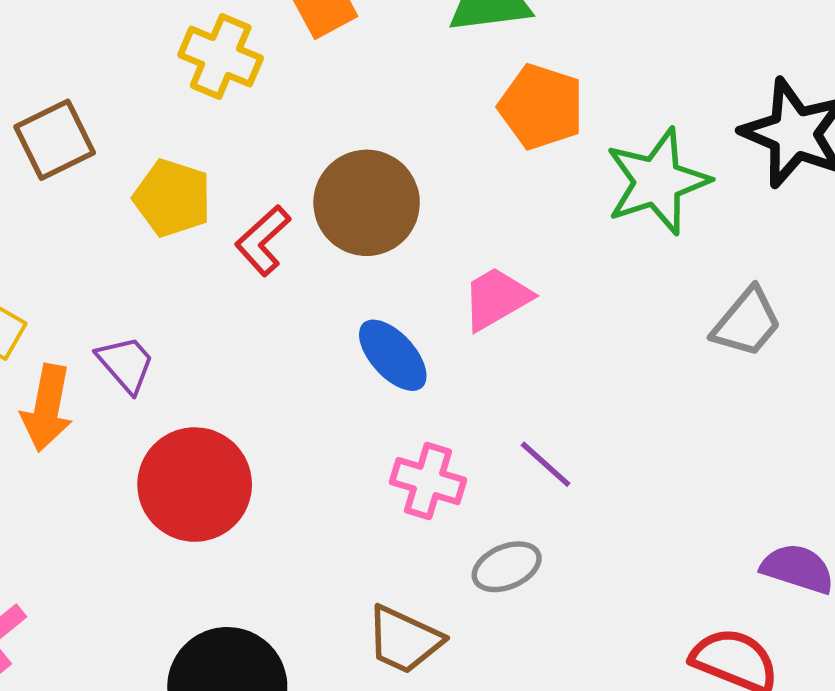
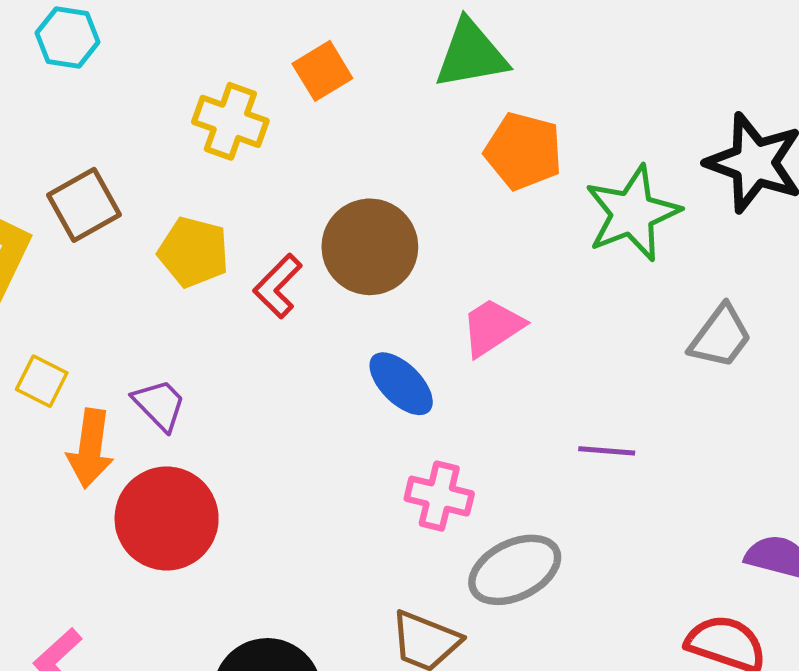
purple line: (546, 464) -> (607, 451), moved, turned -34
red circle: (195, 485) -> (167, 518), moved
gray ellipse: (507, 567) -> (515, 570), size x1.5

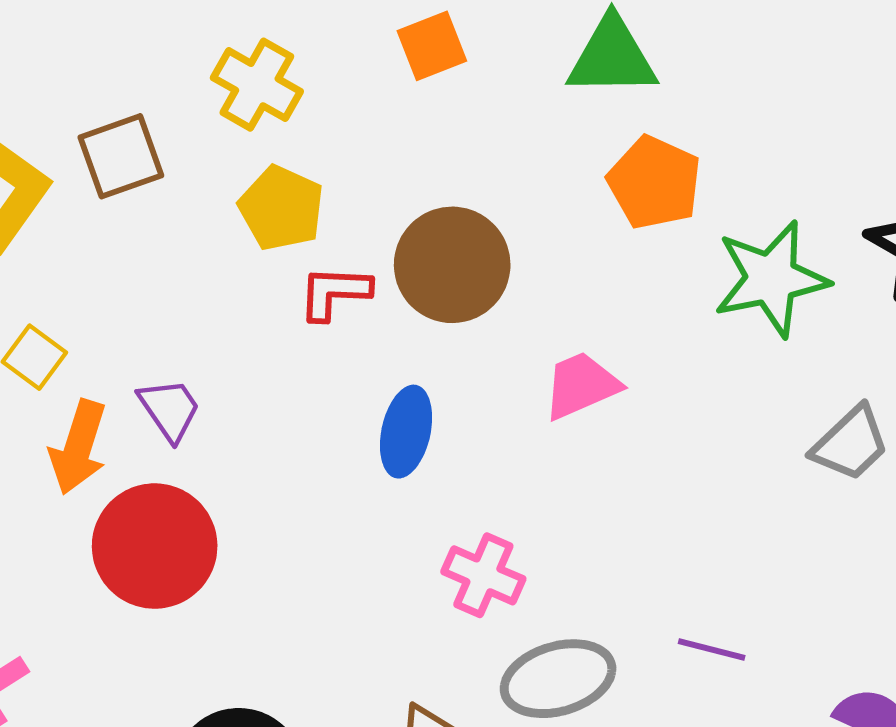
yellow cross: (230, 121) -> (257, 85), moved
yellow pentagon: (193, 252) -> (281, 208), moved
red L-shape: (278, 286) -> (334, 293), turned 38
blue ellipse: (401, 384) -> (406, 432), moved, turned 48
purple line: (607, 451) -> (712, 650), moved

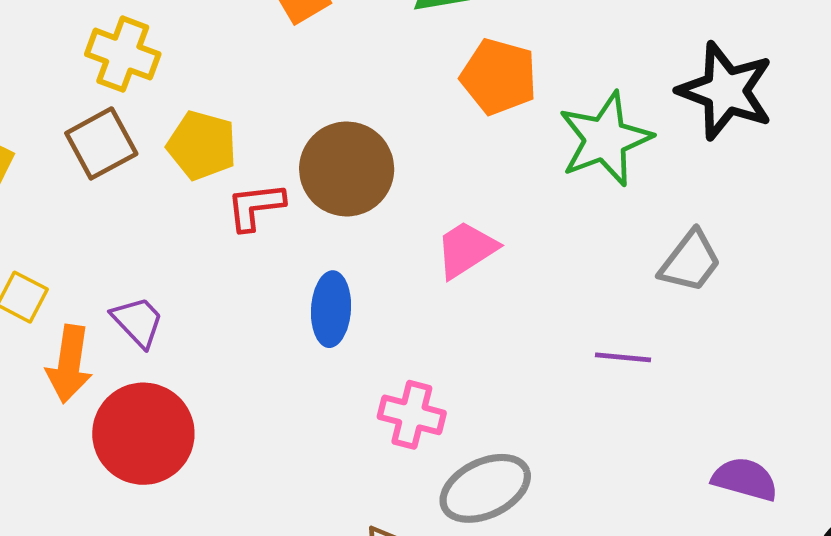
yellow cross: (257, 85) -> (123, 54), moved
brown square: (121, 156) -> (101, 143), moved
purple line: (712, 650) -> (623, 357), moved

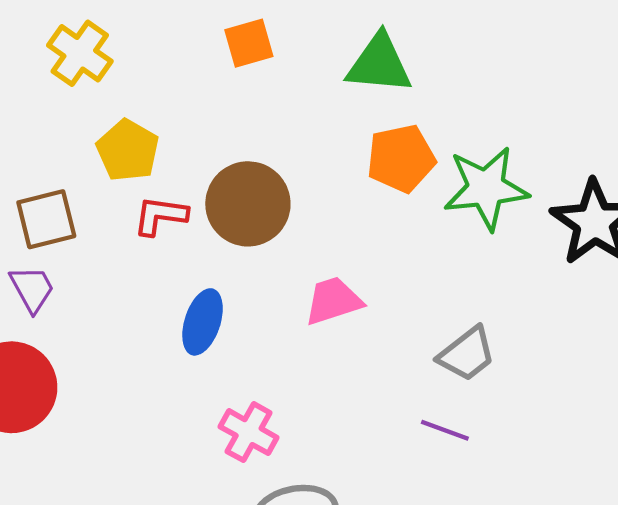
orange pentagon: (499, 77) -> (401, 158), turned 30
green star: (605, 139) -> (486, 188), moved
brown square: (101, 143) -> (46, 219), moved
gray trapezoid: (690, 261) -> (467, 354), moved

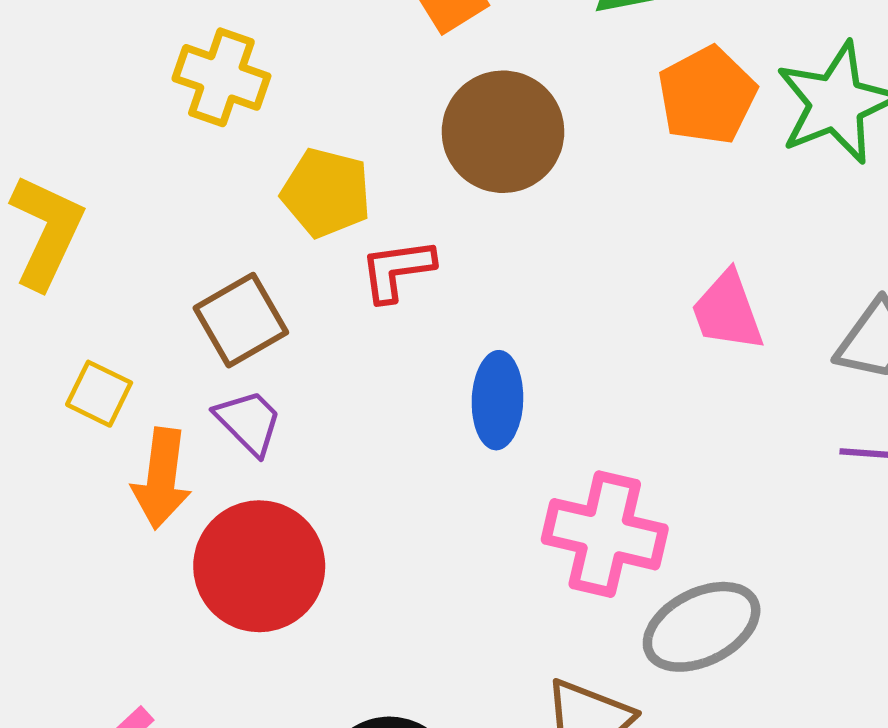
brown circle: (248, 204) -> (503, 132), moved
pink trapezoid: (333, 301) -> (727, 311), moved, turned -76
pink cross: (249, 432) -> (605, 534), size x1.4

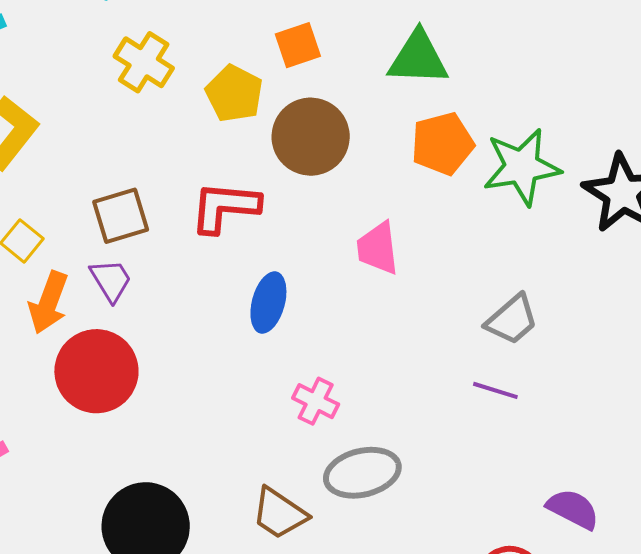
yellow pentagon: (326, 193) -> (234, 94), moved
red L-shape: (397, 270) -> (225, 207), size x1.4
pink trapezoid: (727, 311) -> (378, 248), moved
pink cross: (605, 534) -> (316, 401), size x0.6

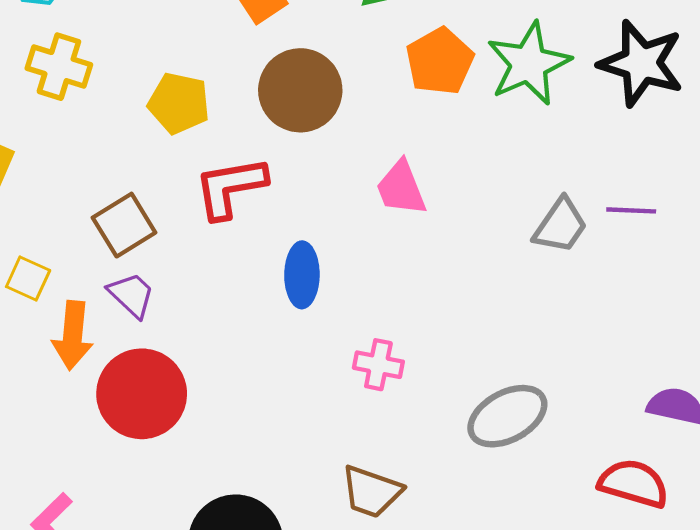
yellow cross: (144, 62) -> (59, 67), moved
yellow pentagon: (234, 94) -> (179, 103), moved
purple line: (495, 390) -> (631, 210), moved
gray ellipse: (362, 473) -> (507, 416), moved

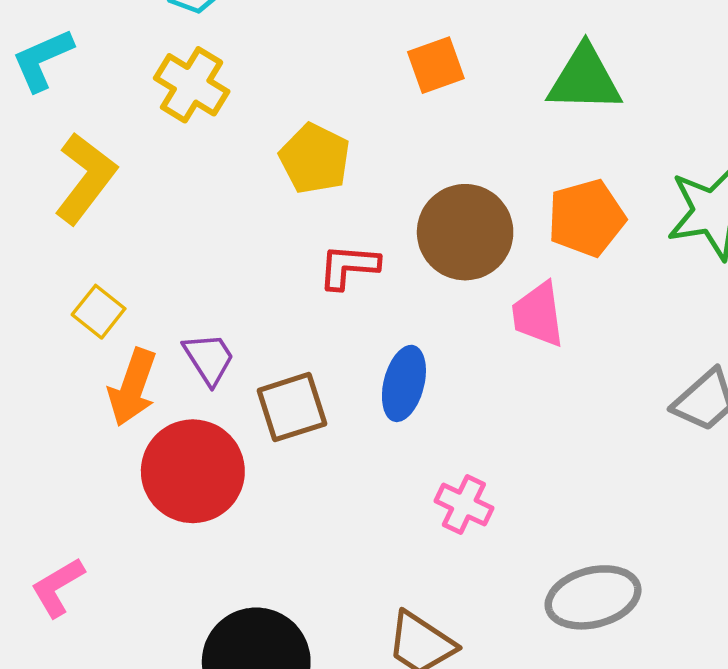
orange pentagon: (440, 61) -> (586, 218), moved
brown circle: (300, 90) -> (465, 232), moved
red L-shape: (230, 187) -> (349, 267), size x0.7
brown square: (124, 225) -> (292, 407), moved

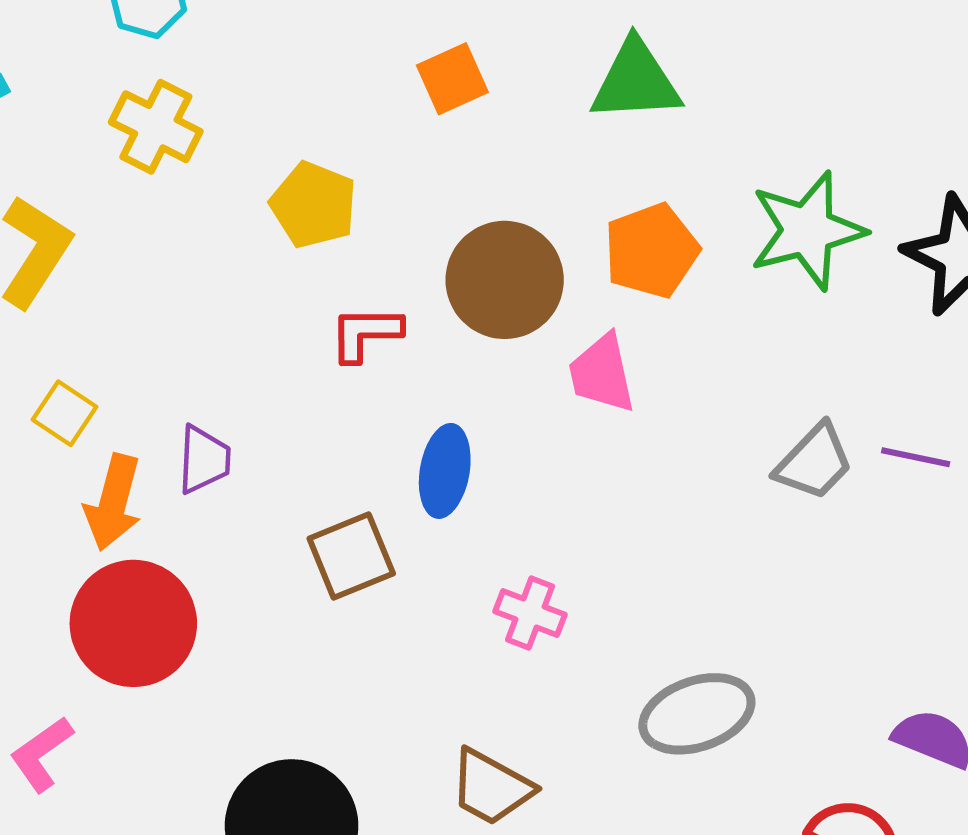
purple trapezoid: (209, 359) -> (204, 460), turned 40
brown square: (292, 407) -> (351, 556), moved
red circle: (193, 471) -> (133, 623), moved

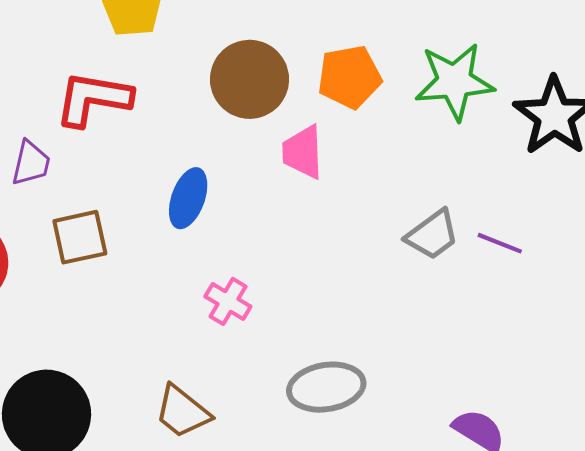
red L-shape: (366, 333) -> (93, 99), moved, size x1.5
brown square: (351, 556) -> (80, 237), moved

